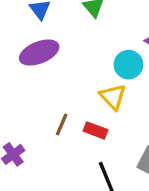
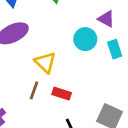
yellow triangle: (113, 97) -> (45, 62), moved

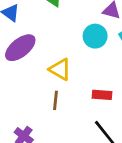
red rectangle: (62, 94) -> (102, 95), moved

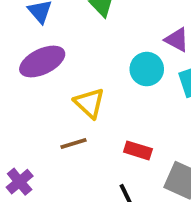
brown line: (56, 100) -> (74, 143), turned 54

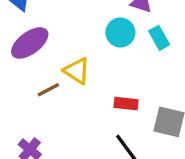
brown line: (74, 143) -> (48, 90), moved

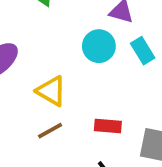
brown line: (48, 90) -> (50, 131), moved

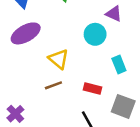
cyan rectangle: (143, 51) -> (119, 65), moved

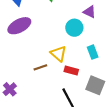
yellow triangle: (59, 59) -> (58, 54), moved

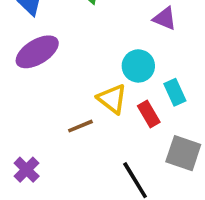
cyan circle: (74, 28) -> (138, 66), moved
red rectangle: (71, 71) -> (149, 114), moved, turned 48

